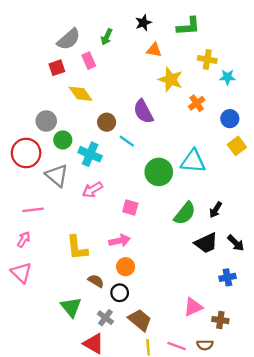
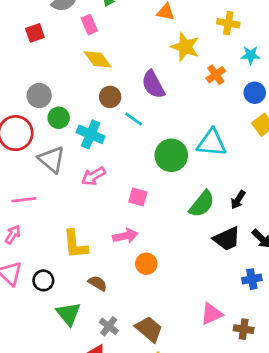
red square: (57, 68) -> (35, 33), moved
cyan star: (227, 77) -> (251, 55), moved
yellow diamond: (81, 94) -> (98, 59), moved
orange circle: (126, 267) -> (146, 264), moved
black circle: (120, 293) -> (43, 280), moved

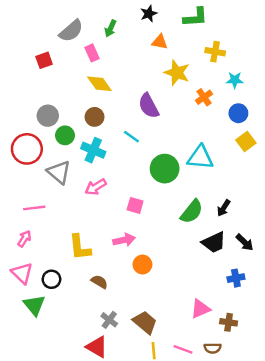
brown circle: (110, 97) -> (95, 117), moved
green triangle: (68, 314) -> (34, 305), moved

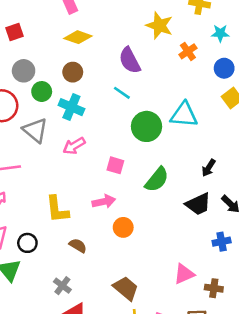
red square: (44, 60) -> (14, 32), moved
yellow diamond: (99, 84) -> (78, 37), turned -35
cyan line: (131, 137) -> (122, 93), moved
green semicircle: (192, 212) -> (157, 180), moved
gray cross: (109, 320) -> (62, 286), moved

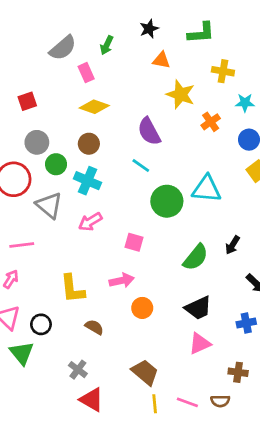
green semicircle: (157, 180) -> (196, 257), moved
black trapezoid: (198, 204) -> (198, 308), moved
pink triangle: (184, 274) -> (200, 344), moved

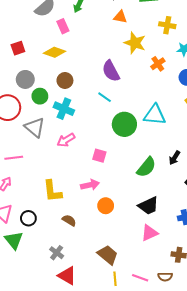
yellow diamond: (94, 107) -> (54, 52), moved

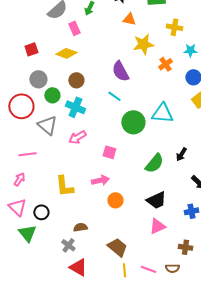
yellow star: (135, 43) -> (143, 44), turned -30
brown semicircle: (69, 220) -> (80, 227), moved, turned -40

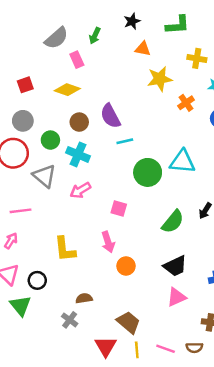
purple semicircle: (120, 71) -> (110, 116), moved
gray circle: (38, 79) -> (23, 121), moved
cyan line: (114, 96) -> (125, 141), turned -48
pink arrow: (100, 180) -> (108, 242), turned 84
red triangle: (78, 267) -> (106, 346), moved, turned 30

